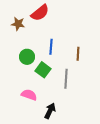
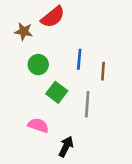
blue line: (51, 47) -> (79, 59), moved
green circle: (27, 57) -> (38, 65), moved

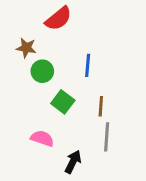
brown star: (24, 31) -> (26, 48), moved
brown line: (103, 71) -> (101, 106), moved
gray line: (87, 104) -> (107, 137), moved

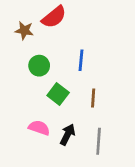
brown star: (26, 48) -> (24, 31), moved
gray line: (107, 137) -> (99, 141), moved
black arrow: (73, 162) -> (68, 135), moved

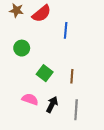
brown star: (24, 31) -> (16, 10), moved
blue line: (81, 60) -> (66, 30), moved
green circle: (39, 66) -> (22, 48), moved

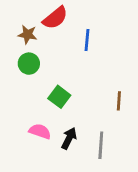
brown star: (16, 10) -> (27, 34), moved
brown line: (72, 76) -> (119, 101), moved

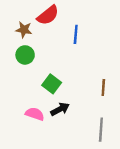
black arrow: (69, 138) -> (60, 109), moved, turned 36
gray line: (101, 145) -> (101, 130), moved

